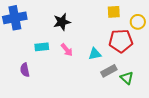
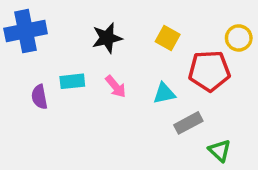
yellow square: (114, 12) -> (168, 38), moved, turned 32
purple semicircle: (25, 70) -> (39, 97), moved
green triangle: (127, 78) -> (220, 151), moved

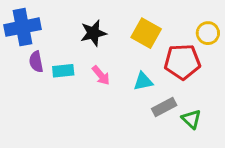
yellow square: (168, 38) -> (146, 33), size x1.4
purple semicircle: (39, 97) -> (36, 62), moved
green triangle: (220, 151) -> (191, 119), moved

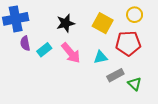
yellow circle: (208, 33) -> (135, 15), moved
cyan rectangle: (63, 71) -> (44, 50), turned -32
pink arrow: (101, 75) -> (71, 53), size x1.5

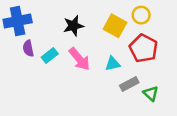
yellow circle: (135, 15) -> (141, 15), moved
red pentagon: (128, 43) -> (144, 48), turned 30

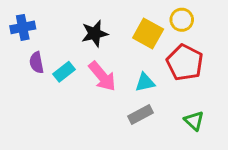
blue cross: (18, 21) -> (23, 27), size x0.7
gray rectangle: (129, 84) -> (140, 115), moved

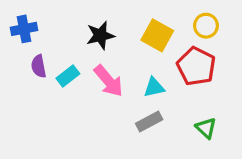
yellow circle: (182, 20) -> (206, 26), moved

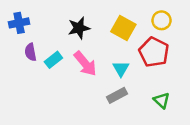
cyan triangle: (154, 87) -> (121, 69), turned -48

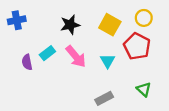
purple semicircle: (31, 52) -> (27, 62), moved
gray rectangle: (117, 95) -> (104, 98), moved

